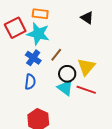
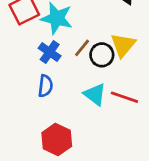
yellow triangle: (86, 67) -> (123, 45), moved
black circle: (67, 74) -> (102, 55), moved

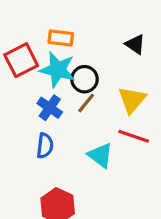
black circle: (102, 55) -> (85, 79), moved
red line: (124, 97) -> (134, 136), moved

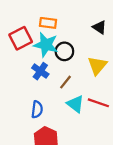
brown line: (86, 103) -> (66, 82), moved
red line: (134, 136) -> (98, 103), moved
blue semicircle: (45, 146) -> (37, 109), moved

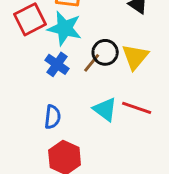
black circle: (64, 51) -> (105, 52), moved
brown line: (66, 82) -> (92, 63), moved

